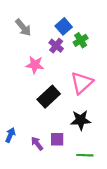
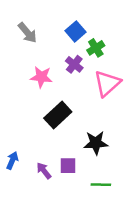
purple cross: (56, 46) -> (74, 64), moved
pink triangle: (82, 83) -> (107, 83), moved

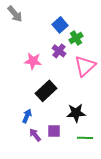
gray arrow: (27, 33) -> (15, 14), moved
blue arrow: (12, 161) -> (27, 116), moved
green line: (101, 185) -> (85, 138), moved

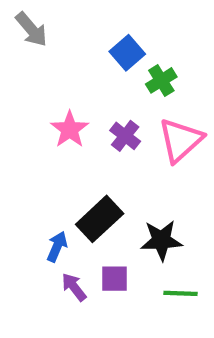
purple cross: (59, 51) -> (125, 136), moved
pink star: (33, 61) -> (70, 129), turned 30
black rectangle: (46, 91) -> (100, 219), moved

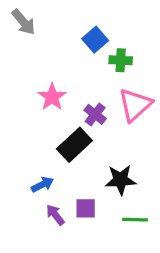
green cross: (161, 80) -> (121, 60), turned 35
purple cross: (125, 136) -> (95, 114), moved
black rectangle: (100, 219) -> (74, 145), moved
blue arrow: (57, 247) -> (43, 185), turned 40

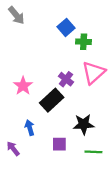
pink star: (52, 97) -> (23, 86), moved
blue arrow: (43, 185) -> (30, 128), turned -80
purple arrow: (55, 215) -> (13, 149), moved

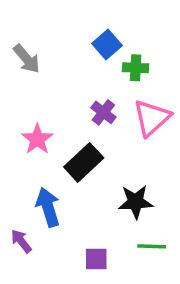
gray arrow: (16, 15) -> (27, 59), moved
purple cross: (66, 79) -> (103, 112), moved
blue arrow: (30, 128) -> (48, 207), size x1.5
purple square: (59, 144) -> (96, 259), moved

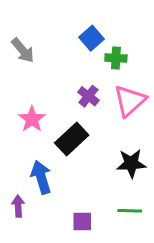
black star: (136, 202) -> (131, 163), moved
purple arrow: (21, 241) -> (18, 206), turned 35

